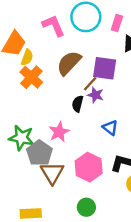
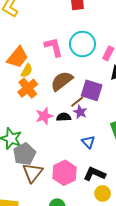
black semicircle: (78, 104) -> (64, 117), turned 64
pink star: (59, 132) -> (44, 116), moved

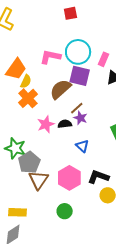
pink L-shape: (54, 47) -> (50, 57), turned -60
purple square: (92, 90) -> (80, 76), moved
blue triangle: (88, 142) -> (82, 146), moved

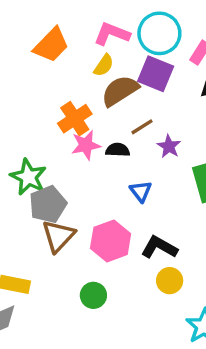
yellow semicircle: (26, 81) -> (104, 65), moved
orange cross: (28, 98) -> (75, 119), moved
purple star: (80, 118) -> (169, 146), moved

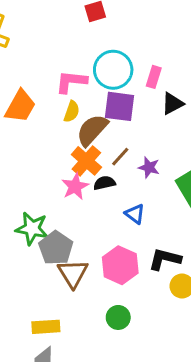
orange cross: (75, 119) -> (86, 161), moved

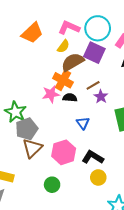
brown line: (120, 157) -> (93, 85), moved
orange cross: (86, 161) -> (63, 80), turned -30

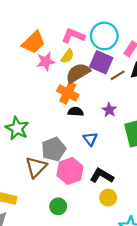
brown line: (93, 85) -> (118, 75), moved
pink star: (51, 94) -> (46, 62), moved
gray pentagon: (27, 129) -> (54, 149), moved

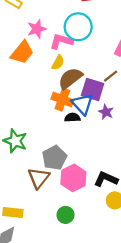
cyan circle: (104, 36) -> (78, 27), moved
pink star: (46, 62) -> (37, 29), moved
purple square: (101, 62) -> (93, 90), moved
blue triangle: (90, 139) -> (82, 104), moved, size x1.5

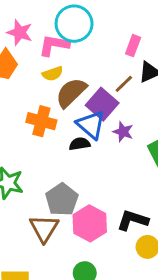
pink star: (37, 29) -> (20, 32), turned -30
yellow semicircle: (58, 63) -> (53, 74), turned 48
purple square: (93, 90) -> (102, 104), turned 30
orange cross: (62, 100) -> (41, 121), moved

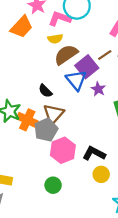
orange cross: (41, 121) -> (27, 120), moved
black semicircle: (80, 144) -> (45, 91), moved, turned -136
brown triangle: (44, 228) -> (53, 114), moved

